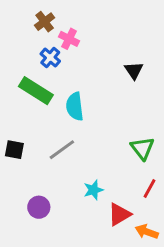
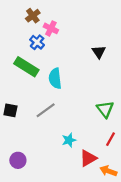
purple circle: (39, 207) -> (18, 160), moved

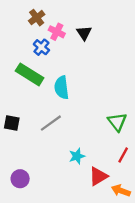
black triangle: (99, 52) -> (84, 33), moved

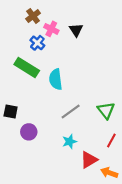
gray line: (51, 123) -> (71, 111), moved
purple circle: (20, 179) -> (29, 132), moved

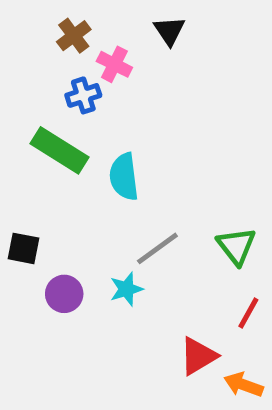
black triangle: (76, 30) -> (169, 31), moved
blue cross: (37, 43) -> (83, 95), turned 32
cyan star: (70, 142) -> (126, 289), moved

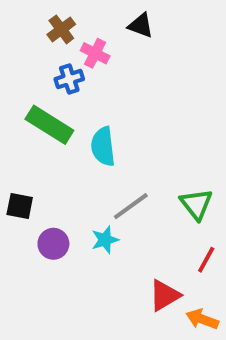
black triangle: (169, 31) -> (141, 25), turned -36

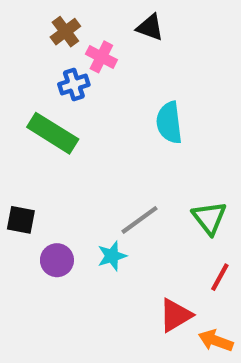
cyan semicircle: (103, 147) -> (169, 123), moved

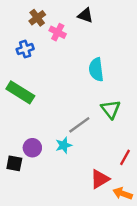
blue cross: (74, 85) -> (25, 49), moved
green rectangle: (53, 133) -> (20, 92), moved
green triangle: (209, 218) -> (111, 109), moved
black square: (21, 220) -> (14, 163), moved

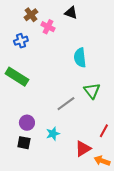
cyan star: (64, 145) -> (53, 134), moved
black square: (14, 163) -> (24, 143), moved

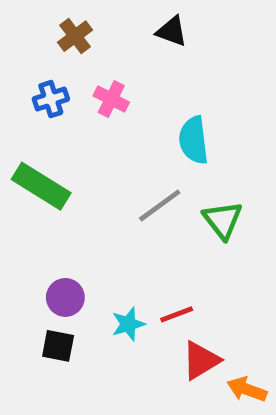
pink cross: (48, 27) -> (111, 99), moved
gray line: (66, 104) -> (160, 205), moved
red line: (104, 131) -> (177, 314), moved, turned 40

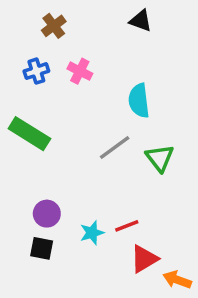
black triangle: (172, 31) -> (141, 21), moved

